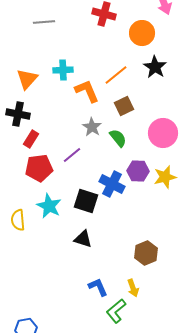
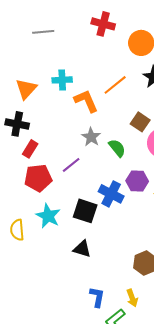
brown square: (124, 106) -> (140, 122), moved, turned -30
blue L-shape: (98, 287) -> (97, 297), turned 35

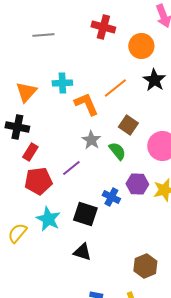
brown square: (140, 122) -> (128, 125), moved
blue cross: (111, 194) -> (111, 197), size x0.7
yellow semicircle: (17, 230) -> (17, 233), turned 45

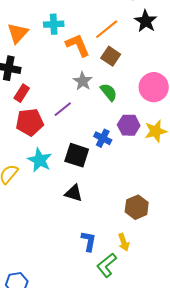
brown square: (128, 125) -> (111, 56), moved

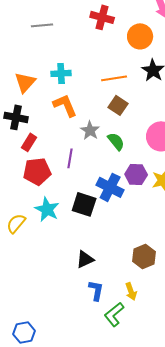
orange line: (107, 29) -> (114, 78), turned 30
orange L-shape: (78, 45) -> (65, 105), moved
purple line: (63, 109) -> (70, 158), turned -42
blue cross: (103, 138) -> (110, 187), size x1.5
black triangle: (74, 193) -> (85, 259), moved, turned -42

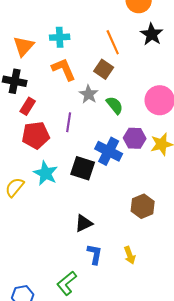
orange line: (114, 78) -> (113, 42), turned 75
brown square: (118, 105) -> (104, 69), moved
brown hexagon: (144, 256) -> (143, 206), moved
green L-shape: (114, 314) -> (67, 283), moved

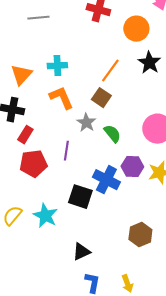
orange line: (113, 42) -> (110, 71), turned 60
cyan star: (46, 173) -> (45, 216), moved

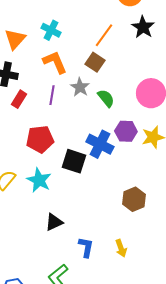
cyan cross: (57, 66) -> (51, 30), turned 30
purple line: (66, 151) -> (52, 95), moved
red pentagon: (33, 164) -> (40, 139), moved
black triangle: (81, 252) -> (54, 222), moved

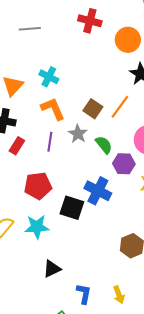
orange line: (104, 35) -> (120, 107), moved
purple hexagon: (126, 131) -> (124, 164), moved
cyan star: (39, 180) -> (37, 227), turned -30

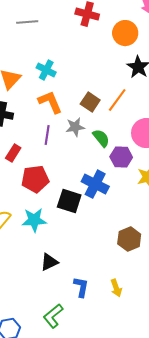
gray star: (78, 134) -> (75, 127), turned 30
red rectangle: (17, 146) -> (13, 153), moved

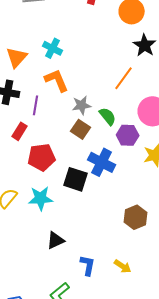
brown square: (90, 102) -> (81, 129), moved
purple line: (47, 135) -> (36, 105), moved
yellow arrow: (116, 288) -> (123, 266), turned -36

